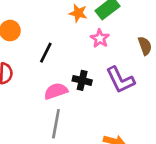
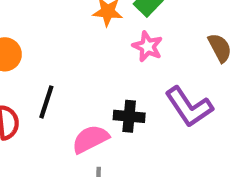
black line: (46, 53) -> (46, 102), moved

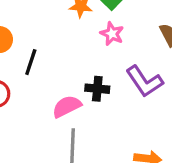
black line: (46, 102) -> (31, 62), moved

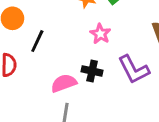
pink star: (112, 34) -> (100, 34), moved

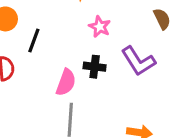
pink semicircle: (64, 83) -> (66, 82), turned 135

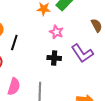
pink semicircle: (66, 82) -> (14, 87), moved

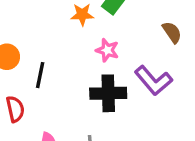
black cross: (54, 58) -> (108, 93), size x1.5

